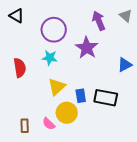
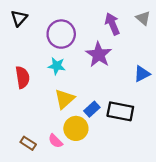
black triangle: (17, 16) -> (19, 18), turned 42
blue rectangle: (81, 96) -> (92, 109), turned 56
brown rectangle: (25, 126) -> (28, 143), turned -56

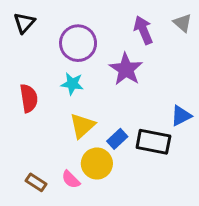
blue triangle: (142, 74) -> (181, 116), moved

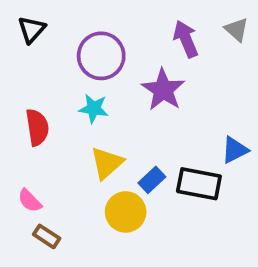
pink semicircle: (71, 179) -> (30, 201), moved

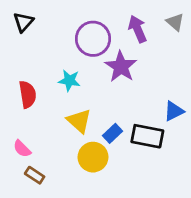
purple circle: (101, 56) -> (93, 39), moved
yellow triangle: (107, 163) -> (79, 121), turned -36

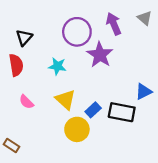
black triangle: (23, 22) -> (24, 38), moved
red semicircle: (28, 94) -> (16, 65), moved
pink semicircle: (22, 149) -> (26, 102), moved
brown rectangle: (35, 175) -> (11, 145), moved

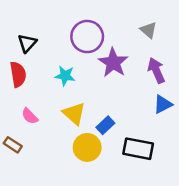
gray triangle: (145, 18) -> (148, 30), moved
purple arrow: (114, 24) -> (156, 70), moved
black rectangle: (122, 112) -> (138, 149), moved
brown rectangle: (11, 145) -> (13, 145), moved

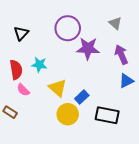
purple star: (113, 63) -> (88, 48), turned -30
red semicircle: (18, 74) -> (16, 70), moved
cyan star: (65, 76) -> (39, 65), moved

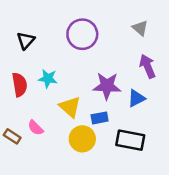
purple star: (88, 48) -> (107, 86), moved
blue triangle: (126, 81) -> (136, 98), moved
pink semicircle: (23, 90) -> (36, 128), moved
blue rectangle: (82, 97) -> (100, 118), turned 32

